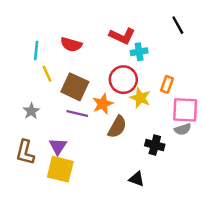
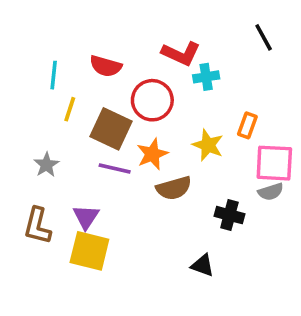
yellow line: (47, 74) -> (70, 109), turned 42
red circle: (123, 80) -> (152, 100), moved
brown semicircle: (117, 127) -> (174, 188), turned 45

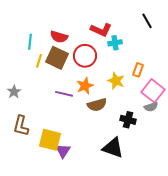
brown square: (111, 129) -> (57, 58), moved
pink square: (274, 163) -> (153, 91), turned 35
gray star: (46, 165) -> (14, 92), moved
purple triangle: (86, 217) -> (63, 151), moved
black triangle: (203, 265) -> (113, 148), size x1.6

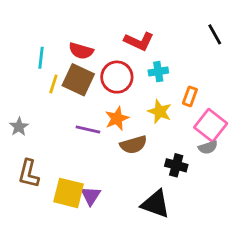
black line: (147, 21) -> (215, 34), moved
cyan cross: (115, 43) -> (158, 72), moved
purple triangle: (63, 151) -> (91, 196), moved

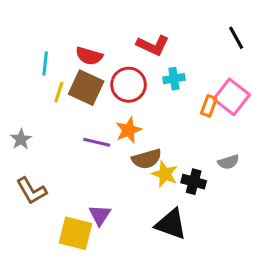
yellow star: (160, 112) -> (165, 174), moved
pink square: (211, 125) -> (232, 97), moved
brown L-shape: (29, 174) -> (32, 191), turned -44
yellow square: (69, 193) -> (75, 233), moved

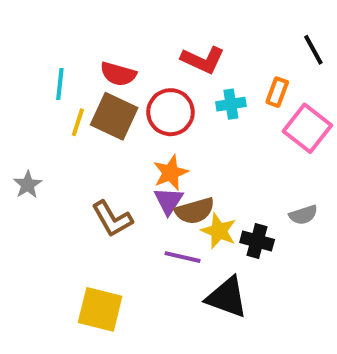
orange rectangle: (209, 106) -> (277, 92), moved
purple line: (97, 142) -> (183, 257), moved
brown L-shape: (32, 191) -> (112, 219), moved
purple triangle: (100, 215) -> (168, 201), moved

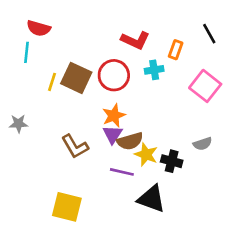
red semicircle: (118, 74) -> (39, 28), moved
cyan line: (60, 84) -> (27, 52), moved
orange rectangle: (277, 92) -> (176, 50), moved
gray star: (28, 185) -> (18, 124), turned 30

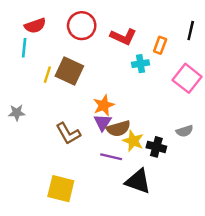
red semicircle: (39, 28) -> (35, 26), turned -35
black line: (209, 34) -> (191, 31), turned 42
red circle: (114, 75) -> (82, 26), moved

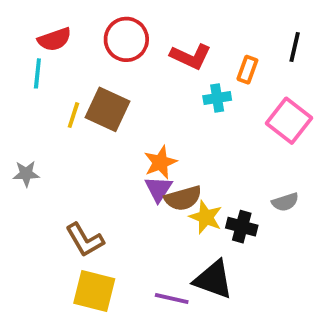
brown L-shape: (68, 133) -> (85, 240), moved
purple line: (111, 157) -> (172, 298), moved

